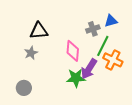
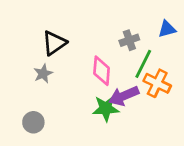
blue triangle: (111, 21) -> (167, 29), moved
black triangle: (39, 31) -> (54, 43), turned -30
purple arrow: (89, 69) -> (124, 96), turned 35

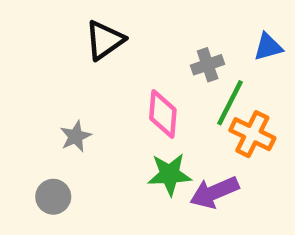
black triangle: (54, 43) -> (105, 40), moved
gray star: (43, 74) -> (76, 136), moved
purple arrow: (124, 96) -> (214, 192), moved

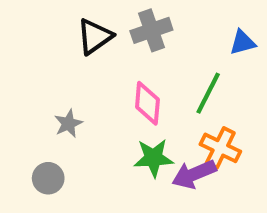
gray cross: (208, 65) -> (151, 30), moved, size x1.4
orange cross: (252, 134) -> (220, 148), moved

